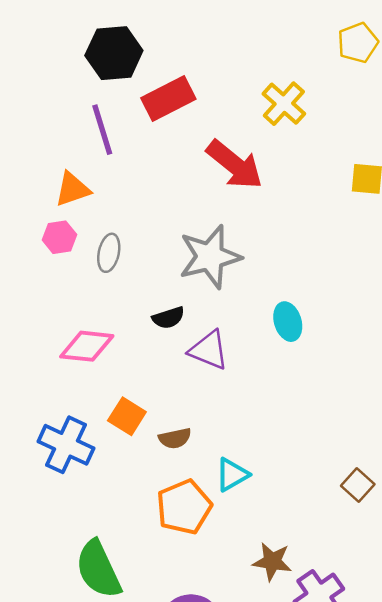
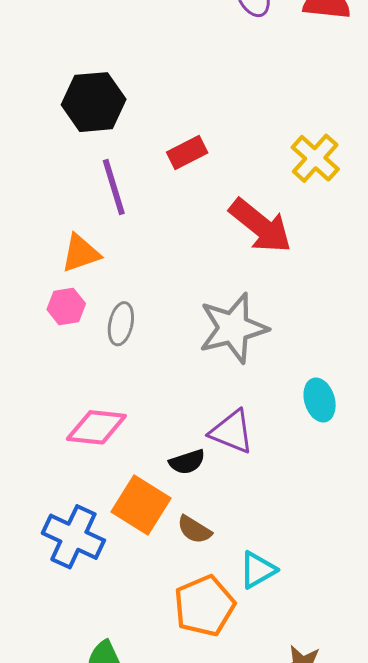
black hexagon: (114, 53) -> (94, 102), moved
red rectangle: (168, 98) -> (187, 152), size x0.7
black semicircle: (168, 318) -> (187, 462), moved
orange square: (127, 416) -> (141, 505), size x1.4
brown semicircle: (175, 438) -> (194, 530), turned 44

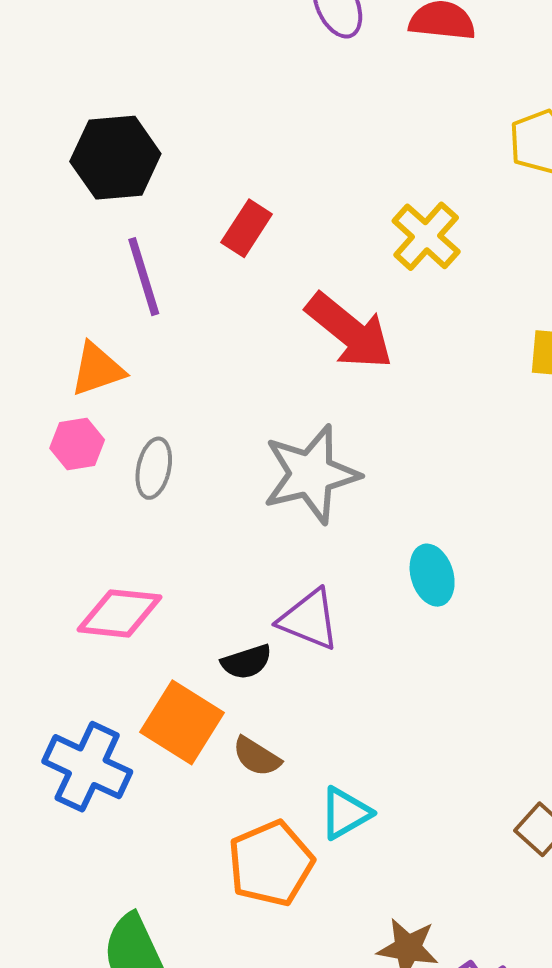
red rectangle: (187, 152) -> (247, 228), turned -30

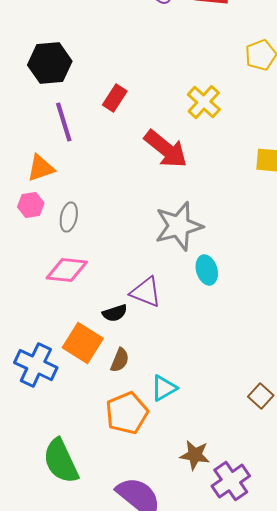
gray star: (311, 474) -> (179, 226), moved
pink diamond: (119, 613) -> (67, 270), moved
brown semicircle: (257, 757) -> (120, 360), turned -100

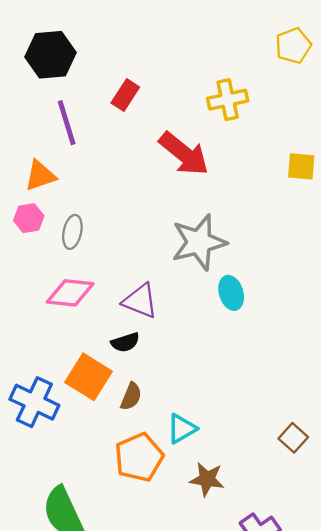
yellow cross: (204, 102) -> (228, 100), turned 36
purple triangle: (146, 292) -> (140, 301), moved
brown star: (195, 455) -> (207, 479), moved

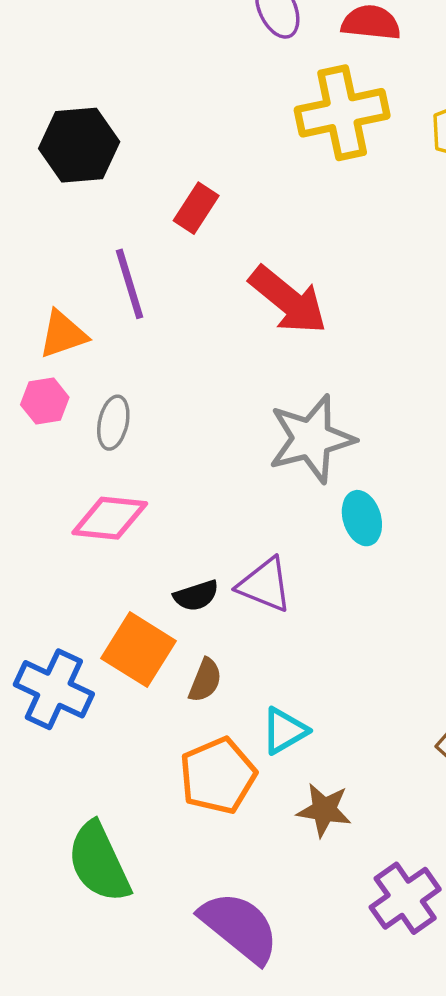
yellow cross: (228, 100) -> (342, 113), moved, size x1.4
purple line: (67, 123) -> (130, 284), moved
purple triangle: (140, 301) -> (265, 585), moved

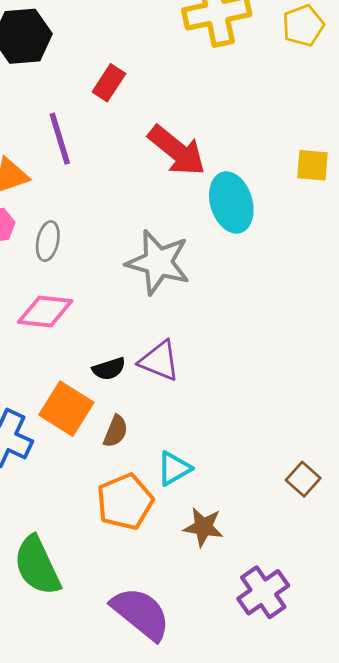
gray star: (311, 439) -> (158, 262), moved, turned 30
cyan ellipse: (362, 518) -> (231, 202), moved, size x1.5

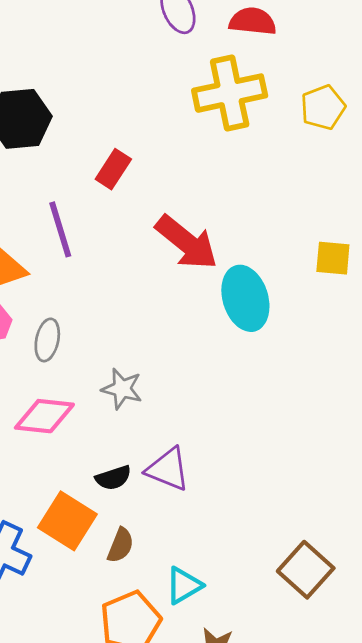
gray star: (158, 262) -> (122, 389), moved, size x0.6
brown square: (303, 479) -> (306, 570), moved, size x1.5

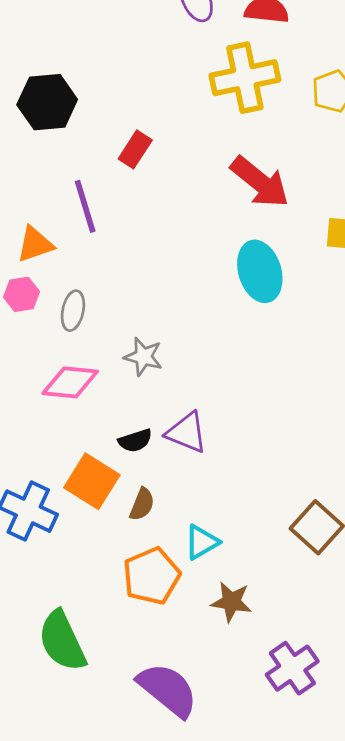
red arrow: (187, 242) -> (260, 182), moved

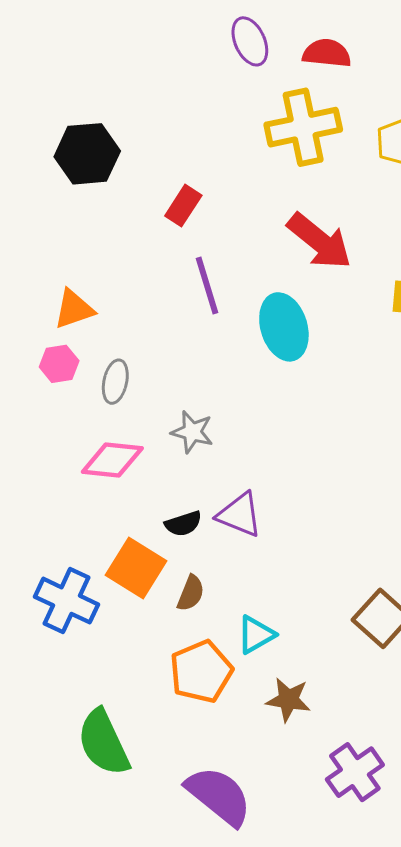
purple line: (85, 206) -> (207, 285), moved
cyan ellipse: (260, 271) -> (284, 327), moved

